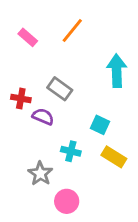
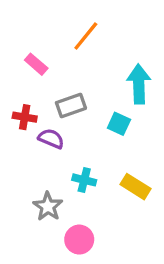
pink rectangle: (28, 37) -> (36, 64), moved
gray rectangle: (60, 89) -> (71, 106), turned -55
cyan square: (100, 125) -> (119, 124), moved

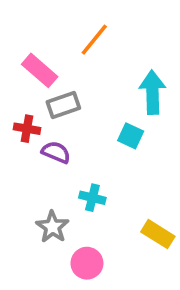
pink rectangle: (36, 64) -> (40, 70), size x1.4
gray rectangle: (71, 106) -> (63, 105), moved
yellow rectangle: (135, 187) -> (158, 234), moved

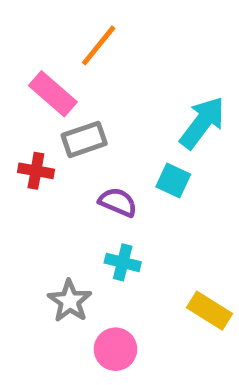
orange line: (94, 40) -> (99, 45), moved
cyan arrow: (152, 92) -> (202, 123), turned 39
purple semicircle: (56, 152) -> (118, 202), moved

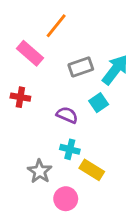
gray rectangle: (84, 139) -> (81, 67), moved
cyan square: (173, 180) -> (99, 103), turned 30
yellow rectangle: (209, 311) -> (92, 170), moved

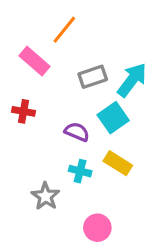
cyan square: (99, 103) -> (113, 118), size x1.4
yellow rectangle: (92, 170) -> (118, 163), moved
pink circle: (66, 199) -> (97, 228), moved

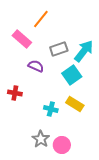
red cross: (23, 111) -> (15, 93), moved
purple semicircle: (77, 132) -> (36, 66), moved
gray star: (46, 196) -> (41, 139), moved

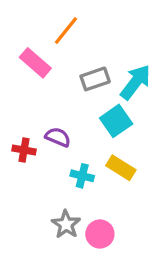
purple semicircle: (36, 66) -> (58, 137), moved

